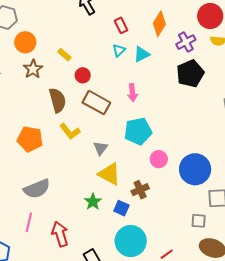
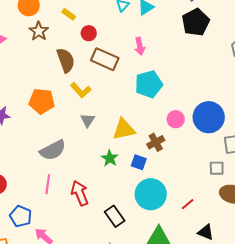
gray triangle: (101, 148) -> (88, 120), moved
pink circle: (159, 159) -> (176, 119), moved
yellow triangle: (109, 174) -> (124, 129), turned -35

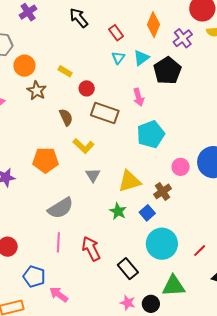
black pentagon: (196, 22) -> (167, 71), moved
brown semicircle: (66, 60) -> (66, 117), size x0.7
blue square: (139, 162) -> (147, 213), turned 35

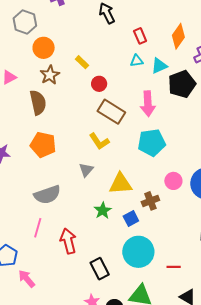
cyan triangle: (118, 58) -> (137, 61), turned 32
pink arrow: (139, 97) -> (148, 104), size x1.4
brown semicircle: (66, 117) -> (38, 103), moved, size x1.4
yellow L-shape: (83, 146) -> (99, 141), moved
red line: (200, 251) -> (174, 267), turned 32

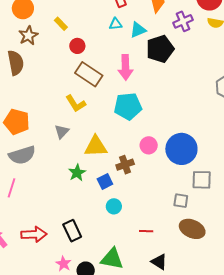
orange pentagon: (43, 145) -> (17, 122), moved
red arrow: (68, 241) -> (34, 234), moved, turned 100
cyan circle: (138, 252) -> (114, 206), moved, size x0.5

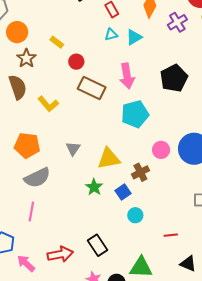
black pentagon: (160, 49) -> (174, 78), moved
yellow L-shape: (76, 103) -> (48, 104), moved

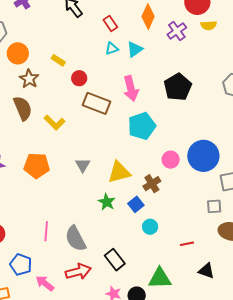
gray semicircle: (37, 178) -> (76, 239), moved, turned 92

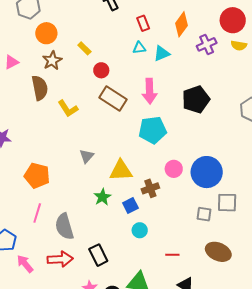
orange pentagon: (37, 166) -> (37, 176), moved
gray square: (214, 206) -> (204, 214), moved

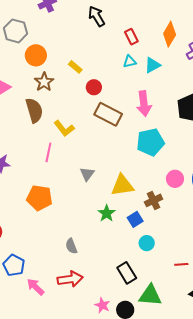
pink line: (37, 213) -> (48, 152), moved
gray semicircle: (64, 226) -> (71, 246), size x0.6
black rectangle: (98, 255) -> (127, 273), moved

